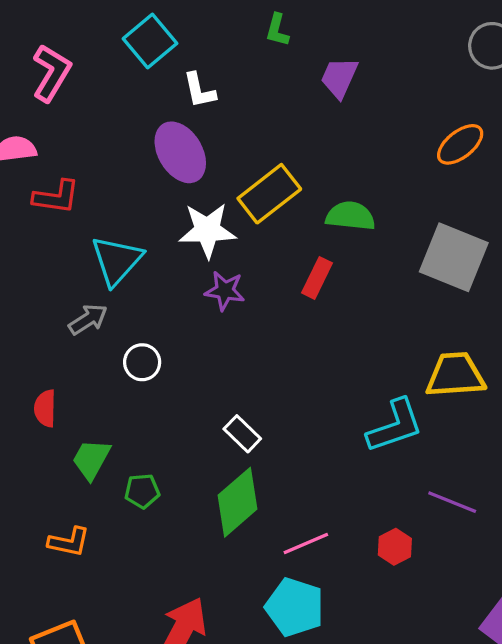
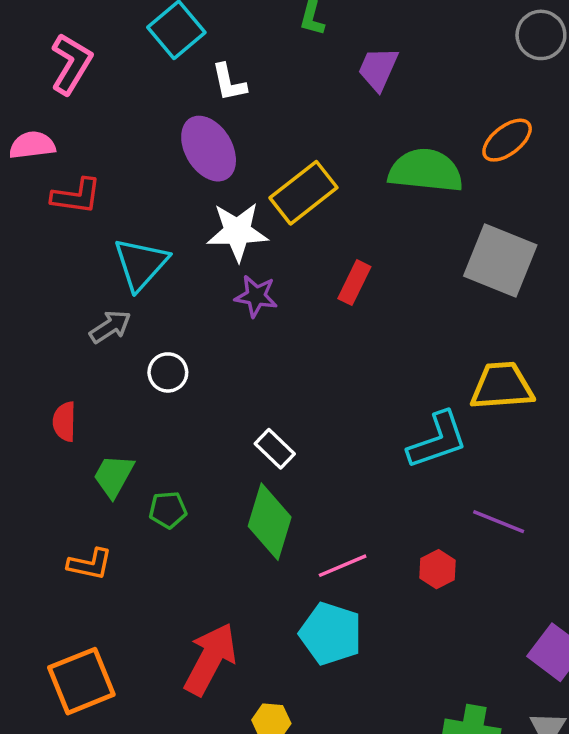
green semicircle: (350, 216) -> (426, 171), moved, size x1.4
green diamond: (238, 502) -> (270, 522), turned -32

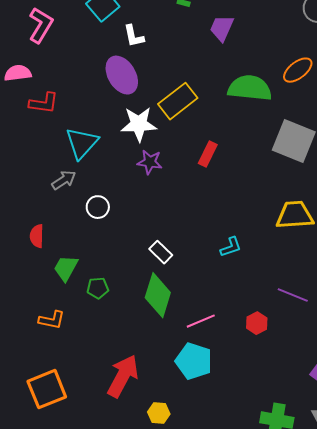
cyan L-shape: (438, 440) -> (231, 247), moved, size x0.6

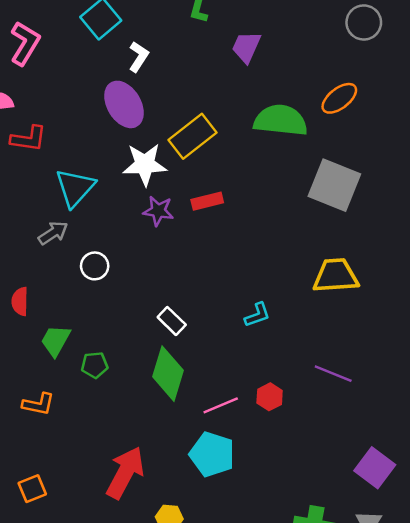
white L-shape: (134, 36) -> (139, 57), turned -135
red rectangle: (208, 154) -> (207, 201), moved, turned 50
red hexagon: (257, 323) -> (270, 397), moved
orange square: (47, 389) -> (32, 489), size x0.6

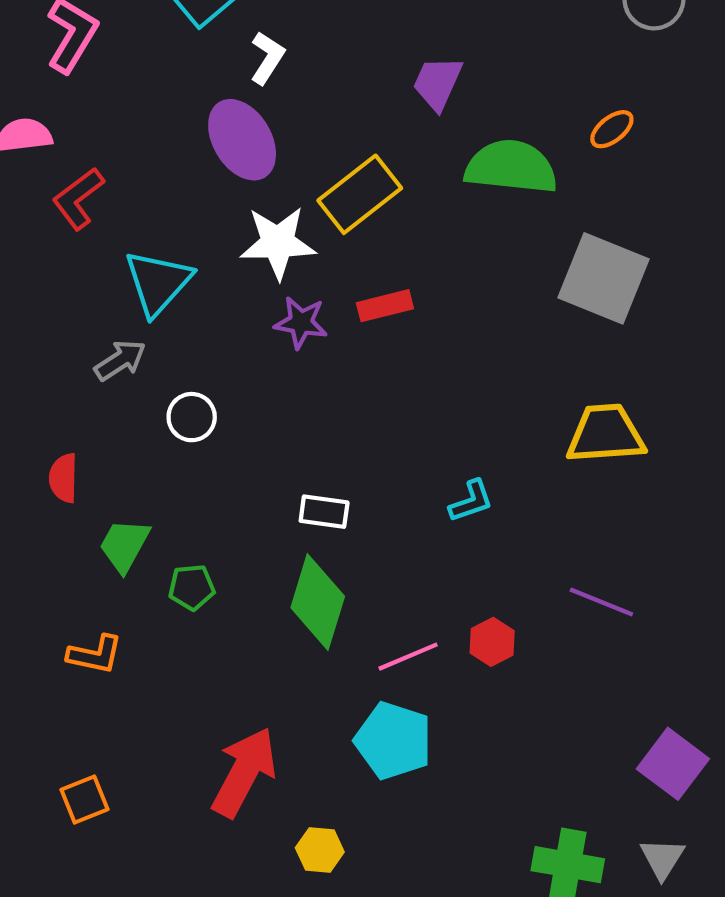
purple trapezoid: (246, 47) -> (437, 83), moved
orange ellipse: (339, 98) -> (612, 129), size x0.7
red L-shape: (29, 139) -> (78, 199), turned 135
white rectangle: (172, 321) -> (324, 512), turned -36

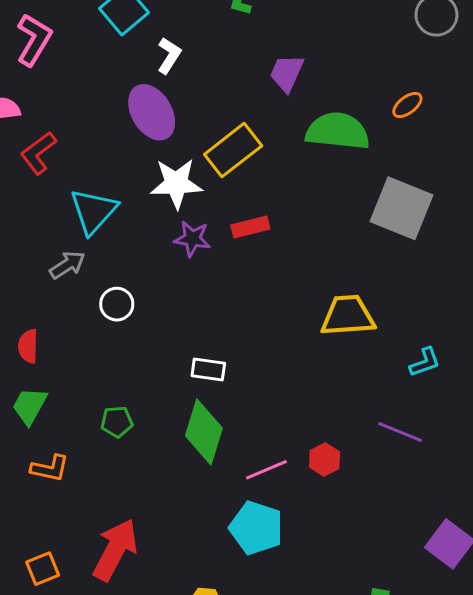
yellow trapezoid: (606, 434) -> (348, 316), moved
cyan L-shape: (471, 501) -> (425, 362), moved
green trapezoid: (124, 545) -> (30, 406), moved
red arrow: (244, 772) -> (115, 550), moved

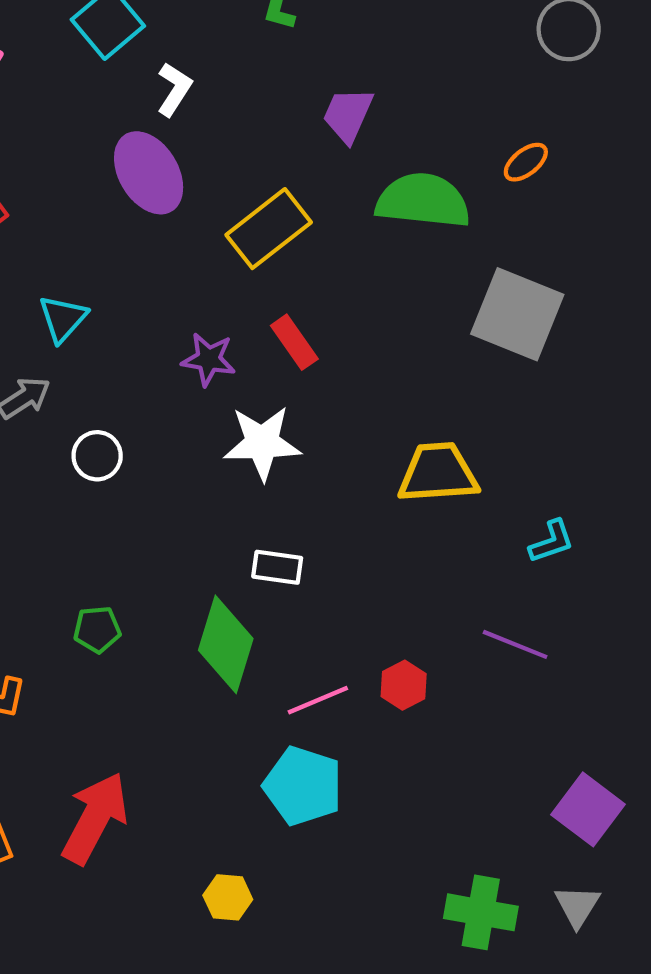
white star: (176, 183) -> (262, 443), moved
cyan triangle: (94, 211) -> (63, 319), size x0.7
red rectangle: (250, 227) -> (294, 342), turned 69
white rectangle: (208, 369) -> (277, 567), moved

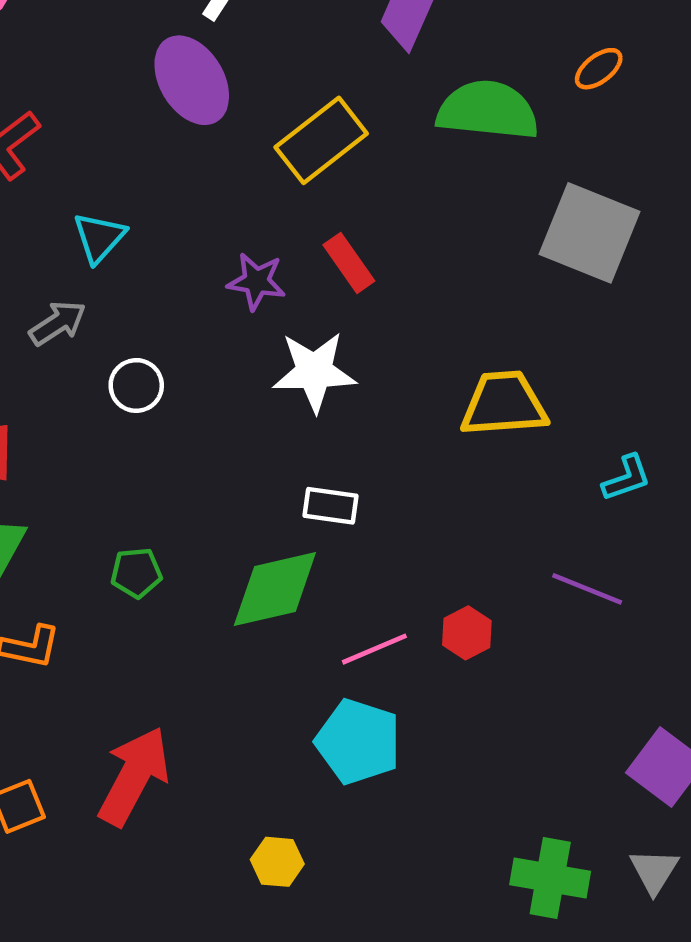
green diamond: (226, 644) -> (275, 589), turned 60

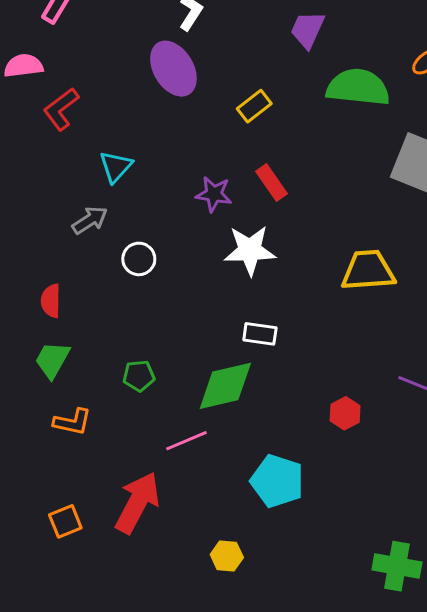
yellow rectangle: (321, 140) -> (254, 106), size x0.6
pink line: (374, 649) -> (186, 441), moved

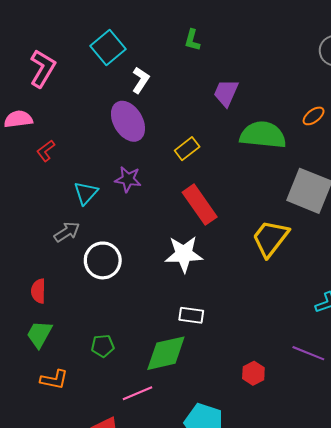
red L-shape: (61, 109) -> (46, 151), size x0.7
red rectangle: (271, 183) -> (200, 205), size x1.5
purple star: (214, 194) -> (128, 179), moved
white circle: (139, 259) -> (103, 260), size x1.5
yellow trapezoid: (368, 270) -> (270, 238), moved, turned -48

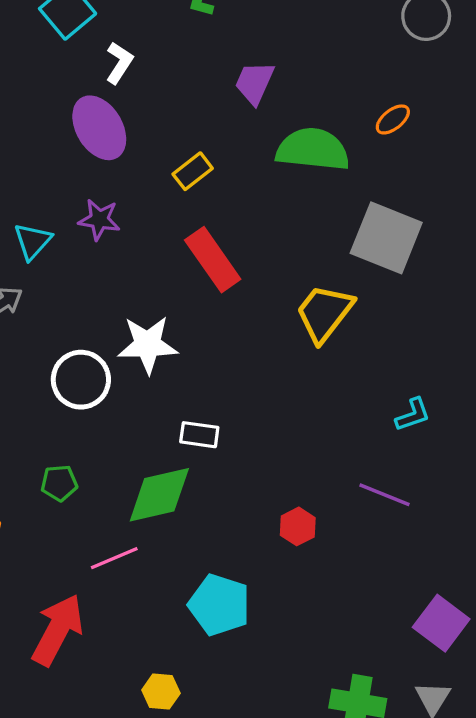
white star: (184, 254) -> (148, 345), moved
white circle: (103, 260) -> (81, 380), moved

